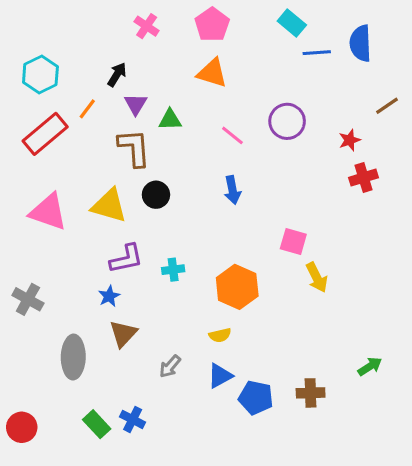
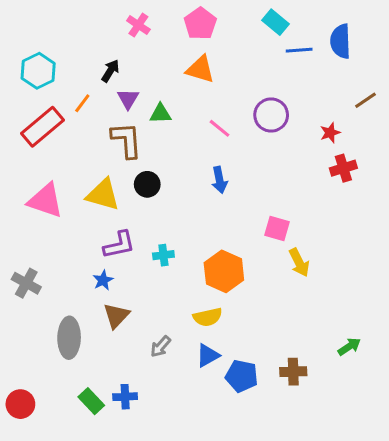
yellow semicircle: (220, 335) -> (208, 317), size x1.4
blue cross: (133, 419) -> (125, 397), turned -30

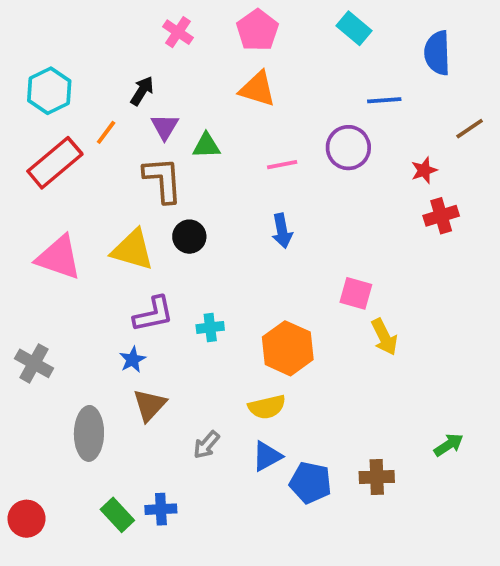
blue line: (299, 50) -> (384, 100), moved
pink line: (219, 128) -> (282, 165), turned -50

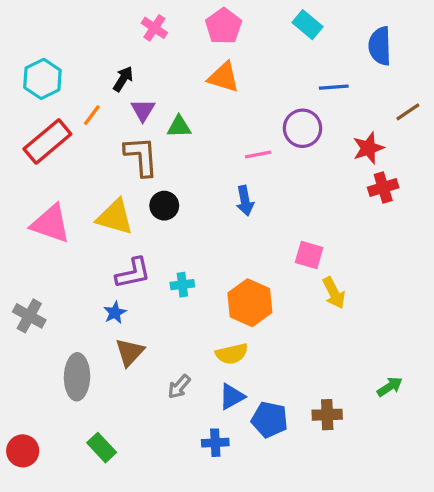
pink line: (282, 165) -> (258, 155), moved
red star: (424, 170) -> (368, 148), size x1.4
blue cross: (161, 509) -> (215, 443), moved

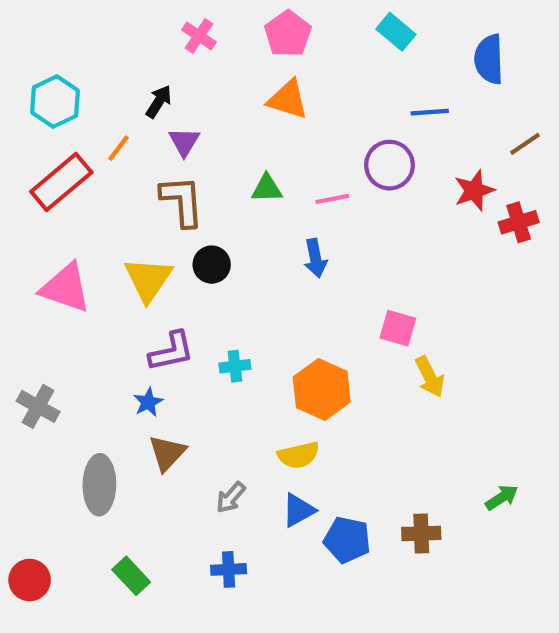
green triangle: (179, 127) -> (267, 188), moved
red cross: (383, 188) -> (519, 222), moved
yellow triangle: (115, 217) -> (148, 279), turned 48
blue cross: (215, 443) -> (229, 569), moved

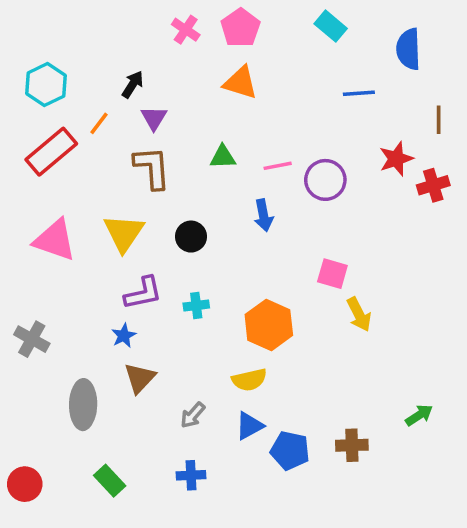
pink cross: (199, 36) -> (186, 30), moved
brown line: (525, 144) -> (439, 120), turned -56
purple circle: (389, 165) -> (325, 180), moved
black circle: (212, 265) -> (191, 237), moved

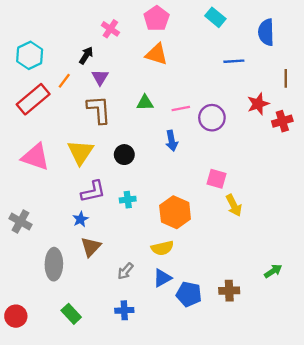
pink cross: (186, 30) -> (110, 29), moved

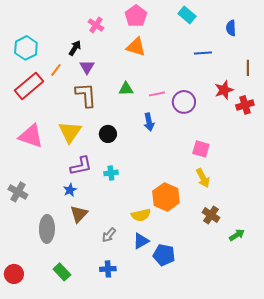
blue semicircle: (266, 32) -> (231, 28), size x0.7
pink square: (217, 179) -> (201, 149), moved
orange hexagon: (175, 212) -> (166, 197), moved
brown cross: (229, 291) -> (211, 215), moved, turned 36

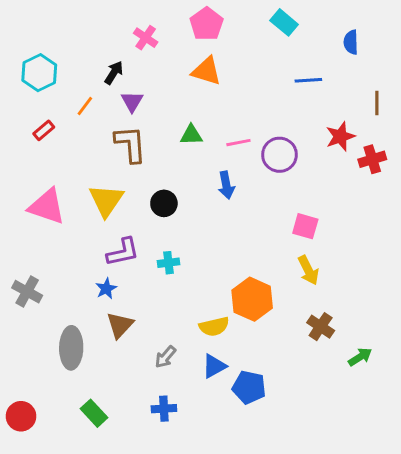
red rectangle: (29, 86) -> (44, 130), size x0.5

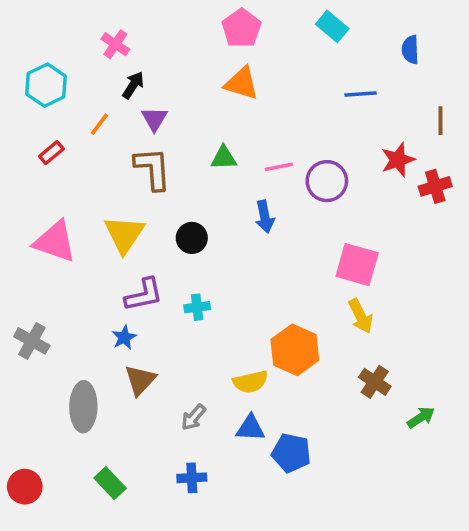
pink cross: (146, 38) -> (115, 44), moved
pink square: (305, 226) -> (357, 265), size x1.4
blue triangle: (214, 366) -> (250, 428), turned 32

